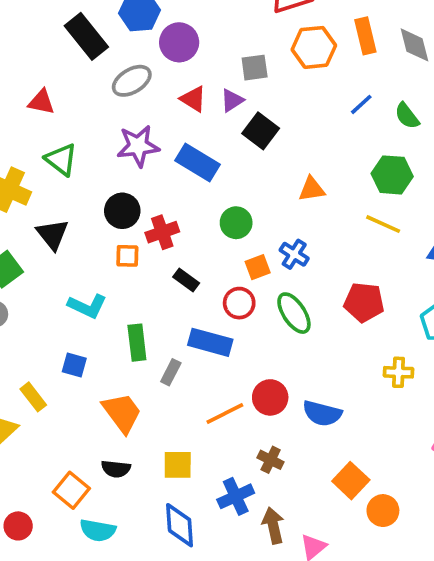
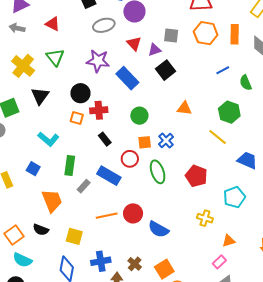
brown cross: (271, 460) -> (135, 264), moved

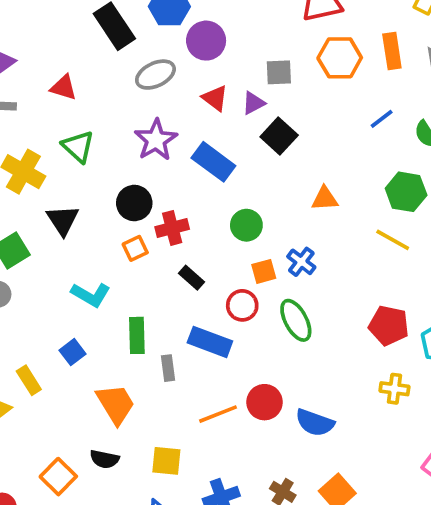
purple star: (98, 61) -> (156, 140), turned -30
orange square: (77, 118) -> (135, 248), turned -32
blue square: (33, 169) -> (73, 352), turned 32
red pentagon: (196, 176) -> (389, 325), moved
gray rectangle: (84, 186) -> (168, 368), turned -40

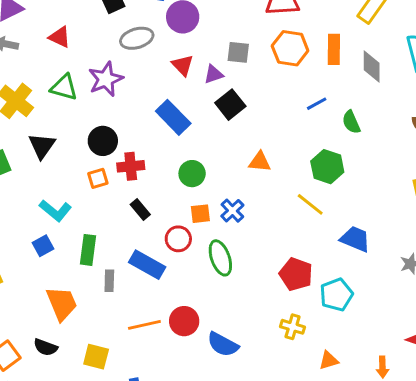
purple star: (156, 140) -> (106, 79), moved
green triangle: (78, 146) -> (64, 87), turned -36
blue square: (73, 352) -> (43, 246), moved

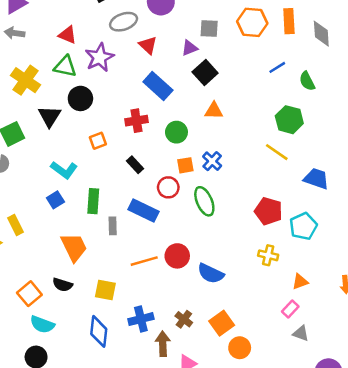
red triangle: (60, 37) -> (67, 35), moved
red triangle: (183, 65) -> (148, 45), moved
black circle: (103, 141) -> (80, 98), moved
orange triangle: (260, 162) -> (214, 111), moved
red cross: (131, 166) -> (136, 121), moved

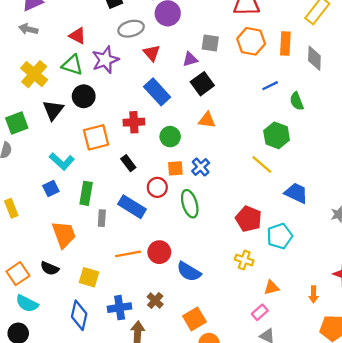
orange square: (98, 141) -> (96, 137), size x1.6
brown cross: (184, 319) -> (155, 300), moved

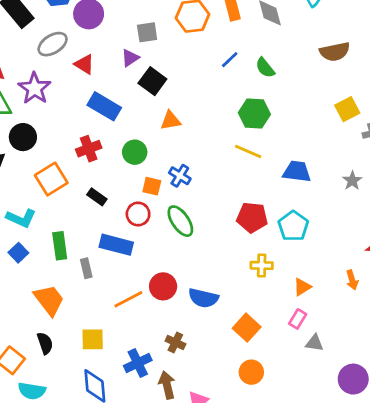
orange square: (175, 168) -> (152, 186), turned 35
black semicircle: (50, 268) -> (45, 343), turned -114
orange square: (194, 319) -> (247, 328), moved

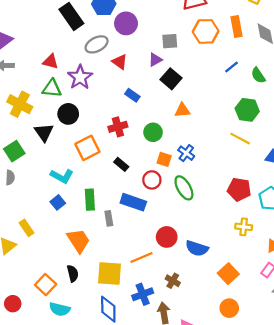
blue rectangle: (104, 106) -> (132, 95), size x0.6
orange line: (128, 299) -> (142, 258), moved
yellow square: (93, 339) -> (109, 273), size x1.4

